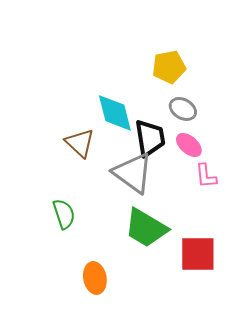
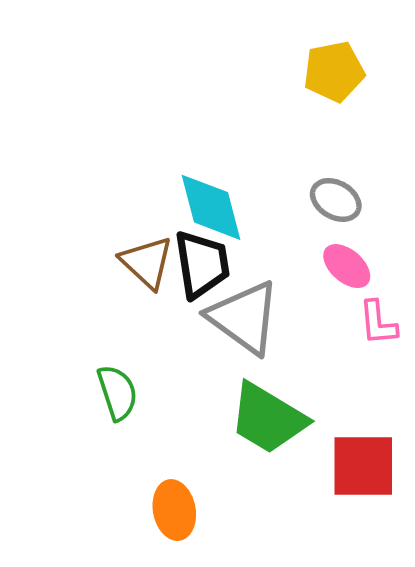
yellow pentagon: (169, 67) -> (334, 72), moved
black trapezoid: (150, 138) -> (202, 264), moved

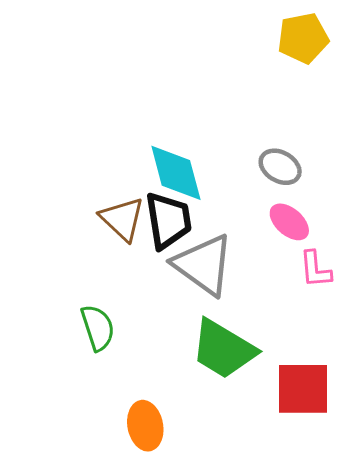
yellow pentagon: (334, 72) -> (303, 38), moved

